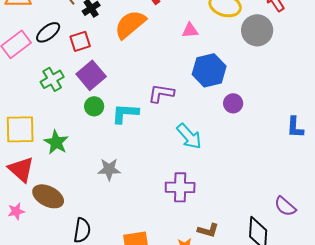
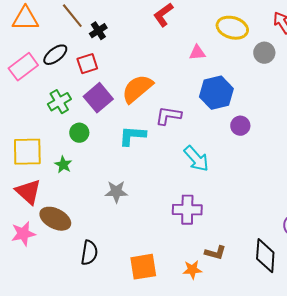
orange semicircle: (130, 24) -> (137, 89), moved
gray circle: (257, 30) -> (264, 53), size x0.7
green circle: (94, 106) -> (79, 133), moved
green star: (56, 142) -> (63, 165), size x0.7
pink star: (16, 211) -> (23, 234), size x1.4

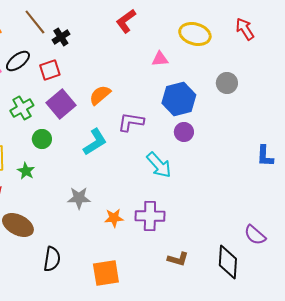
gray circle: (264, 53) -> (227, 83), moved
orange semicircle: (137, 89) -> (100, 95), size x0.7
purple circle: (240, 126) -> (184, 132), moved
cyan L-shape: (132, 136) -> (95, 142), turned 144
orange star: (192, 270) -> (114, 218), moved

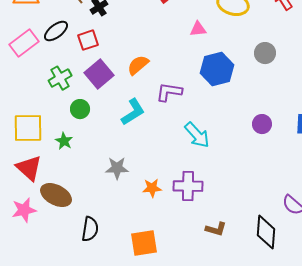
purple circle: (184, 132) -> (262, 124), moved

